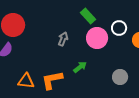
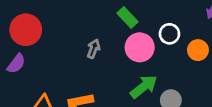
green arrow: (80, 67) -> (144, 87), moved, size x1.5

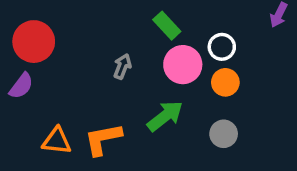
orange circle: (198, 50) -> (225, 82), moved
green arrow: (144, 87) -> (165, 116), moved

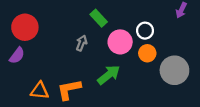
green rectangle: (167, 26) -> (99, 18), moved
gray circle: (224, 134) -> (174, 70), moved, size x1.6

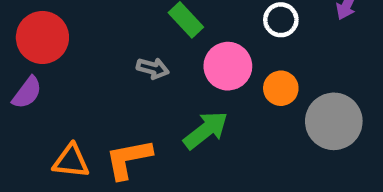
white circle: (145, 31) -> (281, 20), moved
gray arrow: (82, 43) -> (153, 68), turned 84

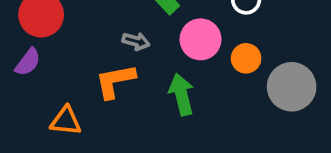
green arrow: (206, 130) -> (182, 94), turned -66
orange L-shape: (129, 159) -> (115, 81), moved

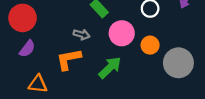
purple semicircle: (28, 62) -> (27, 49), moved
green arrow: (182, 94) -> (110, 68), turned 60

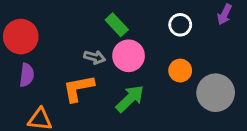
pink circle: (122, 33) -> (129, 56), moved
purple semicircle: (27, 49) -> (27, 75), turned -30

